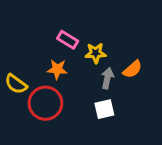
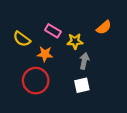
orange semicircle: (132, 69) -> (104, 27), moved
yellow semicircle: (16, 84) -> (22, 39), moved

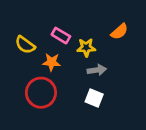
gray arrow: (84, 61) -> (97, 70), turned 70
white square: (82, 85) -> (94, 98), turned 35

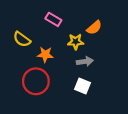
orange semicircle: (119, 32) -> (94, 28), moved
pink rectangle: (61, 36) -> (53, 19), moved

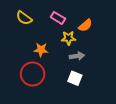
pink rectangle: (53, 19) -> (58, 18), moved
yellow semicircle: (22, 39) -> (24, 18), moved

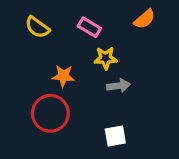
orange semicircle: (85, 25) -> (145, 19), moved
white square: (75, 78) -> (115, 136), moved, turned -32

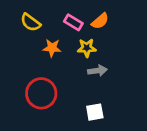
orange semicircle: (145, 19) -> (100, 21), moved
orange star: (63, 76) -> (52, 48), moved

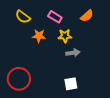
orange semicircle: (100, 21) -> (87, 16), moved
red circle: (41, 93) -> (19, 79), moved

